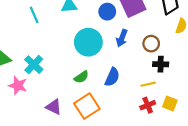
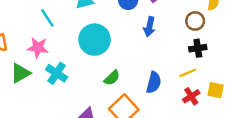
cyan circle: (88, 42) -> (94, 40), moved
brown circle: (151, 44) -> (195, 21), moved
blue semicircle: (112, 77) -> (154, 82), moved
pink star: (18, 85) -> (38, 48), moved

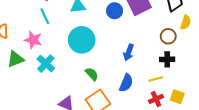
blue arrow: (149, 27) -> (129, 52), moved
green semicircle: (112, 78) -> (92, 74), turned -96

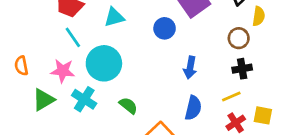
blue circle: (115, 11) -> (165, 28), moved
cyan circle: (82, 40) -> (104, 63), moved
green semicircle: (92, 74) -> (128, 105), moved

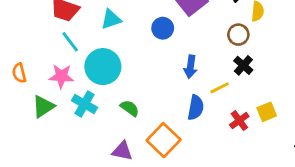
black cross: (242, 69) -> (243, 65), turned -36
yellow line: (231, 97) -> (220, 88), moved
yellow square: (263, 115) -> (267, 112), turned -30

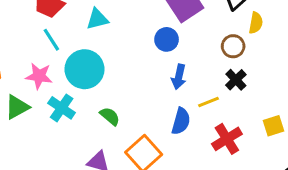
blue circle: (163, 28) -> (167, 39), moved
yellow square: (267, 112) -> (273, 126), moved
red cross: (239, 121) -> (227, 139), size x1.4

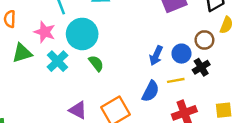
blue circle: (167, 39) -> (181, 54), moved
green semicircle: (110, 116) -> (96, 63), moved

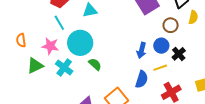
brown circle: (204, 40) -> (171, 25), moved

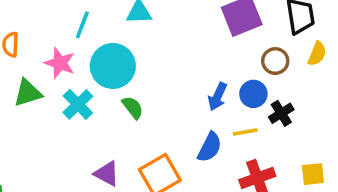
cyan line: (59, 23) -> (82, 25), turned 42

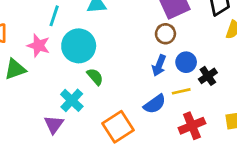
brown circle: (275, 61) -> (165, 34), moved
cyan cross: (78, 104) -> (72, 100), moved
blue semicircle: (210, 147) -> (155, 104), turned 30
purple triangle: (107, 174) -> (54, 124), moved, turned 40

